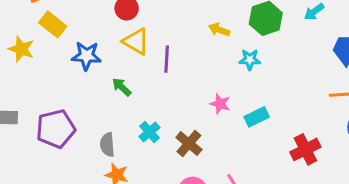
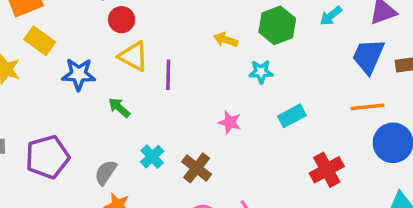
cyan rectangle: (257, 117) -> (292, 116), moved
gray semicircle: (107, 145) -> (106, 173), turned 40

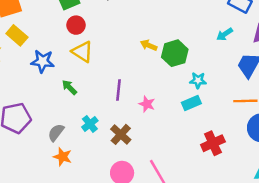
green hexagon: (277, 25) -> (175, 53), moved
cyan star: (261, 72) -> (198, 80), moved
purple line: (168, 75) -> (118, 90), moved

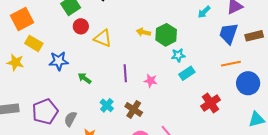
yellow triangle: (82, 52) -> (103, 38), moved
cyan star: (198, 80) -> (178, 55), moved
gray semicircle: (56, 133) -> (70, 119), moved

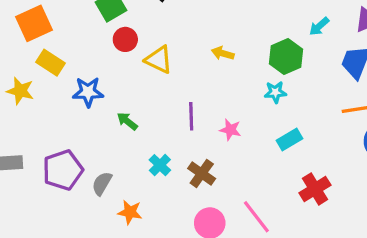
green hexagon: (166, 35) -> (286, 56), moved
cyan rectangle: (187, 73) -> (290, 140), moved
red cross: (211, 103) -> (315, 189), moved

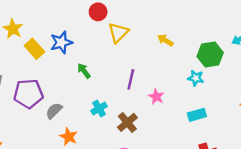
yellow triangle: (159, 60) -> (118, 33), turned 35
yellow rectangle: (51, 63) -> (34, 49), moved
blue star: (88, 92) -> (61, 42), turned -30

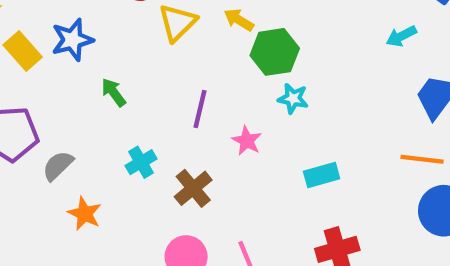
yellow arrow: (165, 40) -> (239, 20), moved
green hexagon: (210, 54) -> (275, 52), moved
cyan star: (196, 78) -> (293, 98), moved

